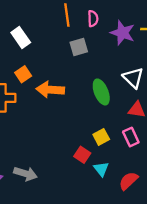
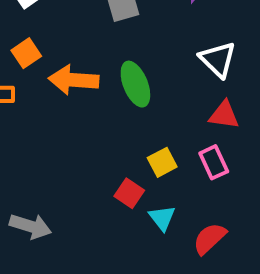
green ellipse: (101, 92) -> (135, 84), moved

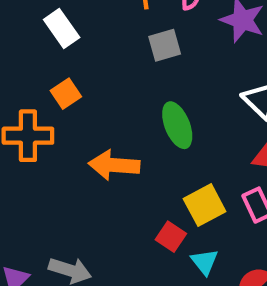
orange arrow: (74, 80) -> (114, 165), moved
yellow square: (162, 162) -> (205, 205), size x1.4

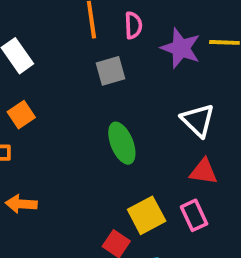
orange arrow: (114, 165) -> (21, 204), moved, size x0.7

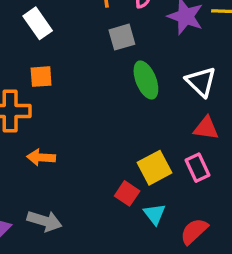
orange square: (21, 115) -> (41, 77), turned 30
green ellipse: (122, 143) -> (146, 80), moved

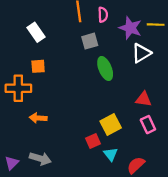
white triangle: (201, 82) -> (141, 53), moved, turned 45
pink rectangle: (197, 168) -> (148, 125), moved
red square: (127, 193) -> (93, 141), turned 32

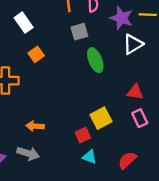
orange square: (38, 66) -> (36, 54), moved, turned -32
orange arrow: (38, 118) -> (35, 126), moved
cyan triangle: (111, 154) -> (90, 157), moved, turned -32

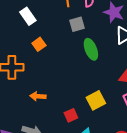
orange arrow: (35, 126) -> (38, 96), moved
red square: (83, 135) -> (71, 115), moved

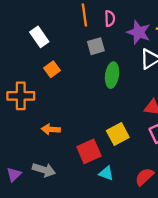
green ellipse: (91, 49) -> (112, 75), turned 30
red square: (71, 115) -> (89, 151), size x1.5

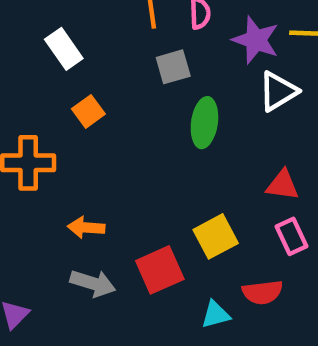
gray arrow: (44, 170) -> (93, 283), moved
cyan triangle: (106, 173) -> (216, 315), moved, turned -35
red semicircle: (144, 177) -> (262, 292), moved, turned -144

